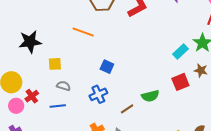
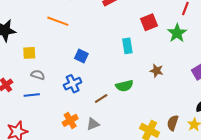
cyan rectangle: (181, 52) -> (127, 46), moved, turned -56
brown star: (201, 70) -> (157, 71), moved
red square: (180, 82) -> (149, 22), moved

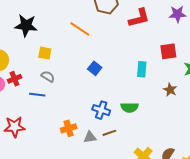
brown star: (157, 71) -> (170, 90), moved
blue cross: (73, 84) -> (101, 110), moved, turned 30
brown line: (101, 98) -> (109, 133), moved

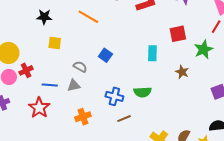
black star: (26, 25) -> (44, 17), moved, size x0.7
gray semicircle: (48, 76) -> (80, 67), moved
red star: (14, 127) -> (39, 108), moved, turned -30
gray triangle: (90, 137) -> (74, 85), moved

